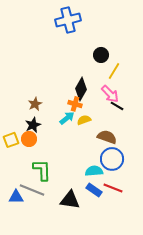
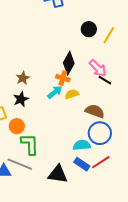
yellow line: (114, 71) -> (109, 35), moved
orange circle: (29, 139) -> (17, 126), moved
red line: (113, 188) -> (101, 162), turned -54

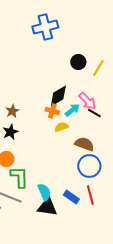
black diamond: (69, 63) -> (58, 96), turned 30
cyan arrow: (55, 92) -> (72, 110), moved
cyan semicircle: (82, 145) -> (44, 192), moved, turned 72
red line: (101, 162) -> (90, 195), turned -72

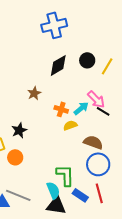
black diamond: (58, 96) -> (58, 65), moved
brown star: (12, 111) -> (34, 93), moved
green L-shape: (19, 177) -> (65, 175), moved

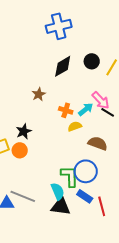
orange circle: (15, 157) -> (20, 150), moved
blue circle: (98, 164) -> (86, 171), moved
red line: (99, 193) -> (102, 206), moved

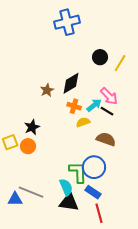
black diamond: (63, 66) -> (71, 83), moved
black line: (108, 112) -> (107, 111), moved
red line: (102, 206) -> (99, 213), moved

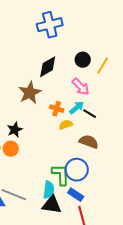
black diamond: (71, 83) -> (48, 67), moved
brown star: (47, 90) -> (30, 93), size x1.6
pink arrow: (109, 96) -> (81, 87), moved
cyan semicircle: (66, 187) -> (49, 190), turned 30

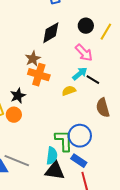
brown star: (30, 93) -> (33, 59), size x0.7
orange cross: (57, 109) -> (39, 75), moved, size x1.5
brown semicircle: (89, 142) -> (103, 108), moved, turned -126

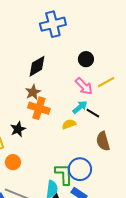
yellow line: (106, 32) -> (106, 82), moved, turned 30
black diamond: (51, 33) -> (37, 66), moved
orange circle: (14, 115) -> (13, 162), moved

